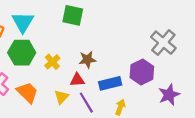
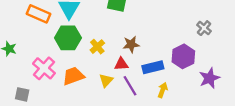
gray cross: (163, 43) -> (204, 28), size x0.6
orange trapezoid: (27, 92) -> (73, 76), turned -65

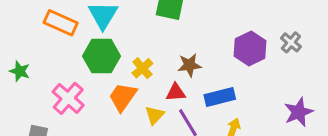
purple hexagon: (183, 56) -> (250, 48), moved
orange trapezoid: (73, 76) -> (123, 97), moved, turned -35

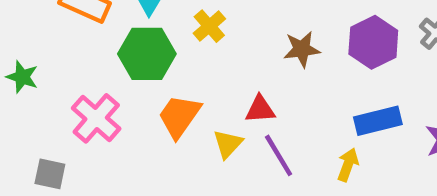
brown star: (189, 65) -> (302, 49), moved
yellow cross: (142, 68) -> (209, 26), moved
blue rectangle: (220, 97) -> (378, 121), moved

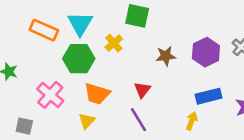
red triangle: (260, 109) -> (142, 90), turned -48
orange trapezoid: (179, 116) -> (97, 94), turned -108
yellow triangle: (228, 144) -> (87, 121), moved
purple line: (279, 155) -> (138, 120), moved

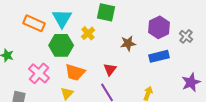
purple hexagon: (206, 52) -> (159, 27), moved
blue rectangle: (209, 96) -> (159, 56), moved

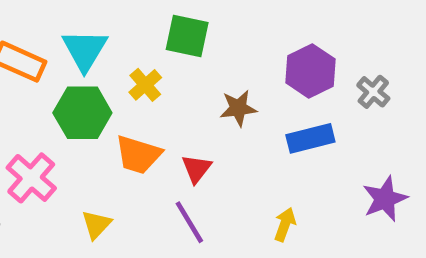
orange trapezoid: (75, 72) -> (138, 155), moved

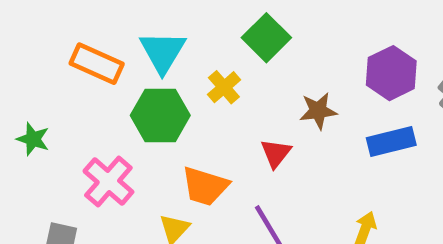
green square: (187, 36) -> (266, 38), turned 33
orange trapezoid: (138, 155) -> (205, 186), moved
red triangle: (196, 169) -> (276, 153), moved

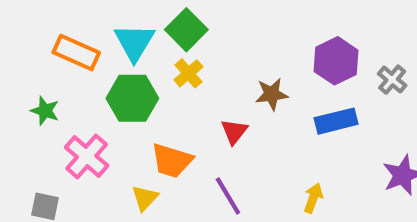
green square: (266, 38) -> (186, 30), moved
green star: (33, 139) -> (45, 111), moved

